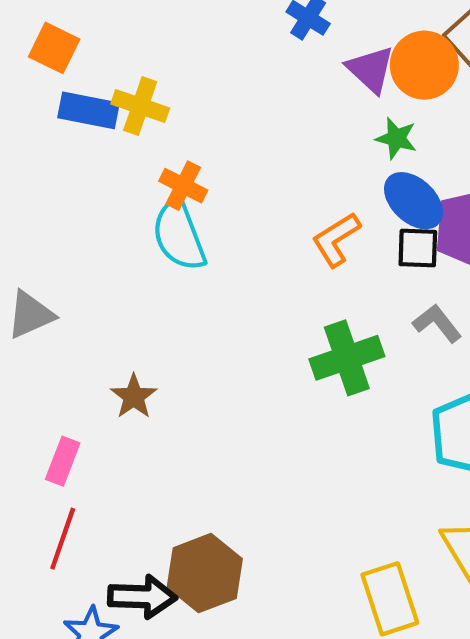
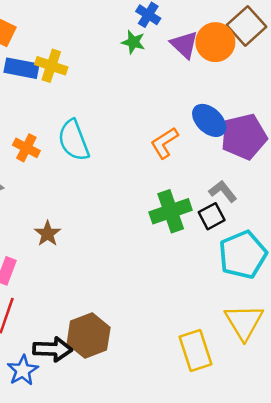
green star: (396, 138) -> (133, 42), moved
orange cross: (183, 186) -> (26, 148), moved
black square: (418, 248) -> (212, 216), moved, turned -30

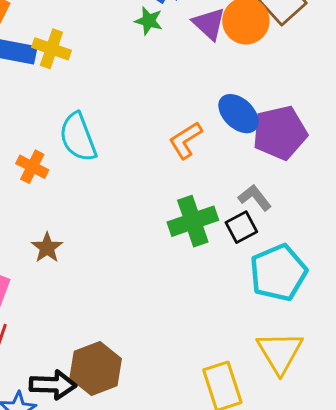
orange cross: (26, 148) -> (32, 167), moved

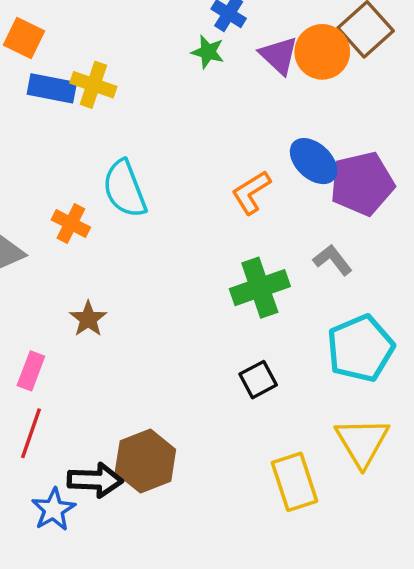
black square: (241, 227) -> (258, 380), moved

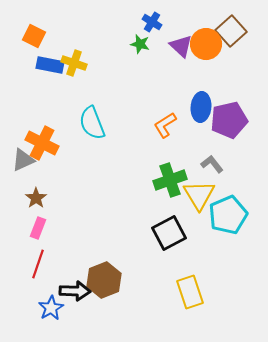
blue ellipse: (314, 161) -> (201, 107), turned 52
orange cross: (71, 223) -> (42, 143), moved, size x1.5
brown star: (88, 319) -> (36, 198), moved
black square: (258, 380) -> (169, 233), size x1.6
yellow triangle: (362, 442) -> (199, 195), moved

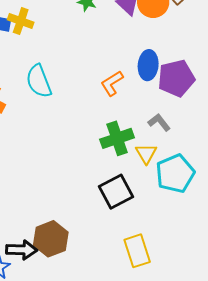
yellow triangle: (199, 195) -> (146, 153), size x0.7

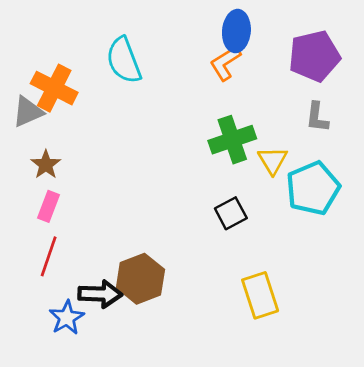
blue ellipse: (148, 65) -> (236, 31), moved
gray L-shape: (159, 122) -> (317, 117), moved, turned -135
black square: (116, 192) -> (231, 213), size x0.7

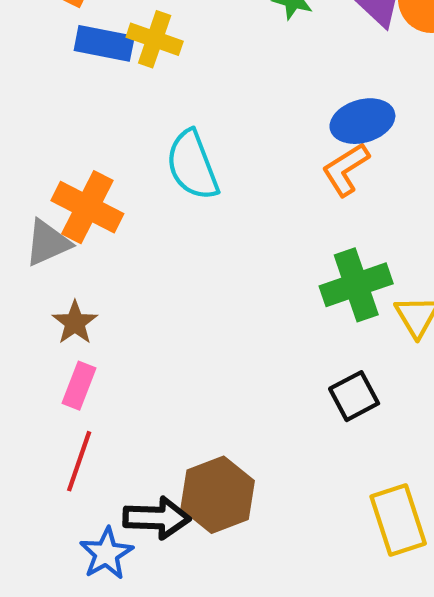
blue ellipse: (236, 31) -> (362, 121), turned 69

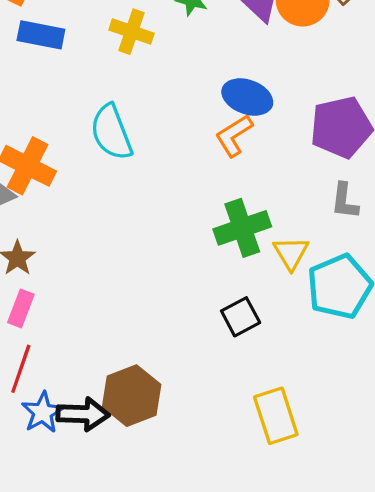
yellow cross: (155, 39) -> (132, 32), moved
blue ellipse: (362, 121) -> (247, 97), turned 36
blue star: (106, 554) -> (43, 412), moved

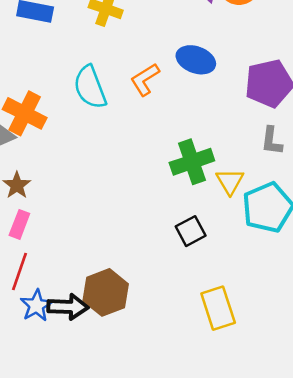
orange L-shape: (234, 136) -> (145, 79), moved

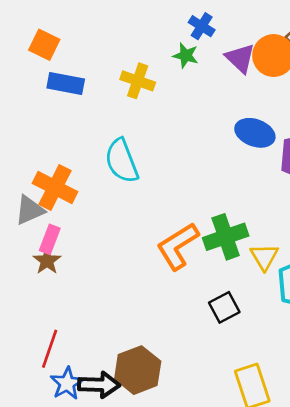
blue ellipse: (196, 60) -> (255, 133), moved
orange L-shape: (145, 79) -> (178, 246), moved, size x1.4
pink rectangle: (19, 224) -> (50, 239), moved

